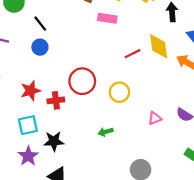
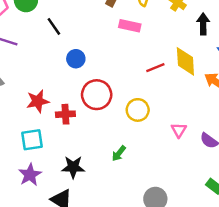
blue circle: (40, 47) -> (76, 59), moved
pink triangle: (155, 118) -> (179, 130), moved, turned -40
green arrow: (105, 132) -> (119, 153), turned -40
black star: (54, 141) -> (73, 167), moved

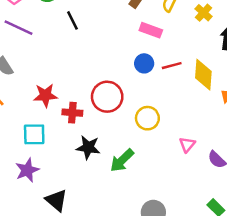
blue circle: (76, 59) -> (144, 63), moved
red line: (155, 68) -> (172, 66), moved
green arrow: (119, 153) -> (122, 160), size x1.5
black star: (73, 167) -> (88, 147), moved

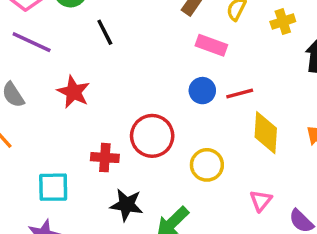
yellow cross: (204, 13) -> (283, 22), turned 30
yellow diamond: (203, 75) -> (266, 133), moved
red star: (45, 95) -> (73, 92), moved, turned 30

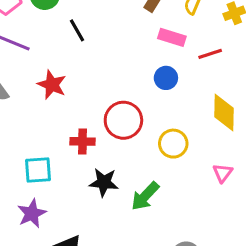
red line: (240, 93) -> (210, 54), moved

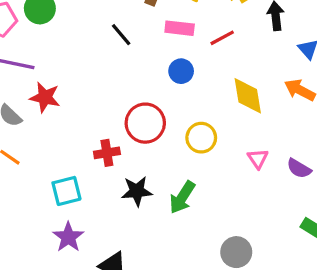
black line: (77, 30) -> (121, 35), moved
red star: (52, 85) -> (45, 97), moved

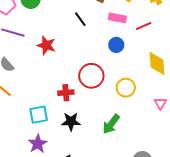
red star: (45, 97) -> (46, 45), moved
black star: (137, 191) -> (71, 122), moved

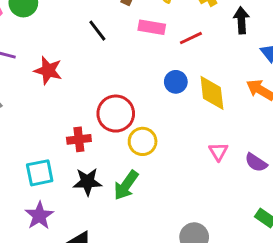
blue circle: (116, 45) -> (176, 82), moved
yellow circle: (126, 88) -> (143, 141), moved
green arrow: (111, 124) -> (126, 185), moved

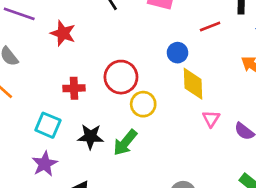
red line: (191, 38) -> (210, 26), moved
yellow diamond: (212, 93) -> (193, 84), moved
red cross: (79, 139) -> (74, 88), moved
cyan square: (40, 173) -> (48, 125), turned 30

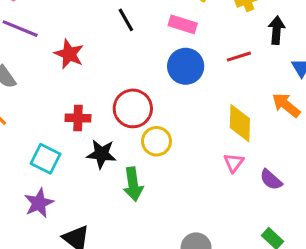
blue circle: (178, 53) -> (186, 66), moved, size x1.5
yellow diamond: (193, 84) -> (240, 123), moved
black star: (91, 137) -> (101, 154), moved
green arrow: (125, 143) -> (133, 184), turned -52

